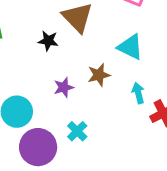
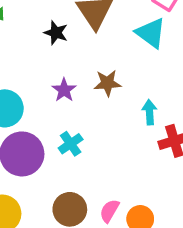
cyan triangle: (130, 47) -> (151, 33), moved
purple star: (64, 87) -> (64, 90), turned -30

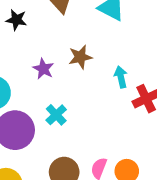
black star: (56, 33) -> (16, 20), moved

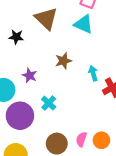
purple star: (43, 69) -> (30, 75), moved

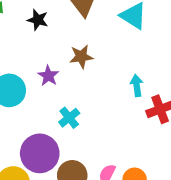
brown star: (63, 61) -> (81, 57), moved
purple circle: (20, 116) -> (40, 153), moved

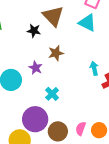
black star: (38, 20) -> (34, 31), moved

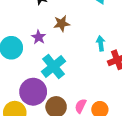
cyan cross: (52, 94) -> (54, 66), size x1.6

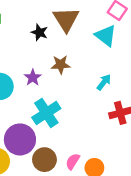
cyan arrow: (101, 43) -> (104, 82), moved, turned 40

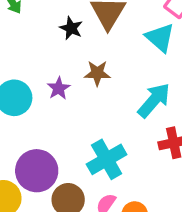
cyan arrow: (104, 82) -> (154, 100), size x1.6
cyan cross: (46, 113) -> (107, 159), moved

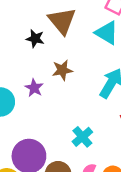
cyan cross: (107, 159) -> (82, 137), size x0.7

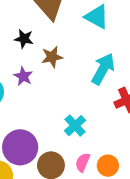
black star: (35, 39) -> (24, 39), moved

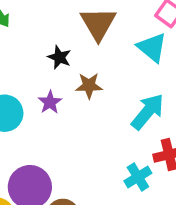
cyan cross: (75, 126) -> (138, 177), moved

